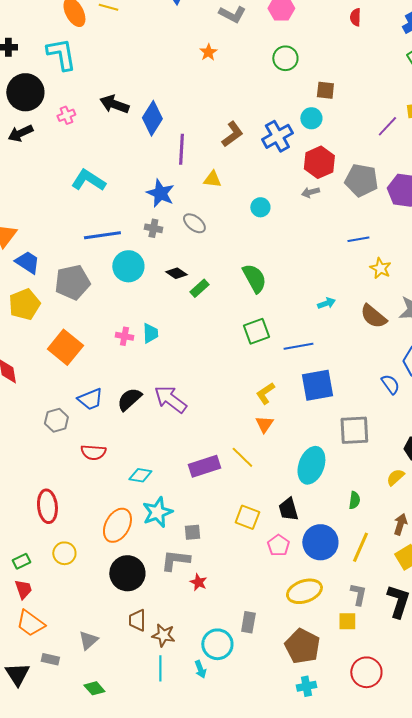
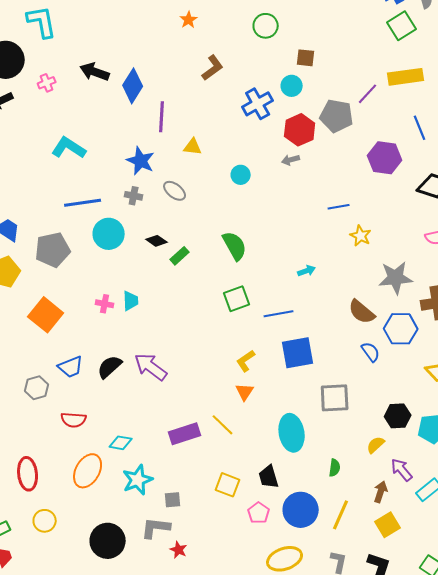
brown L-shape: (232, 134) -> (213, 68), moved
gray pentagon: (361, 180) -> (337, 116), moved
brown semicircle: (373, 316) -> (362, 312), moved
cyan ellipse: (311, 465) -> (292, 433), turned -30
orange ellipse: (117, 525) -> (88, 471), moved

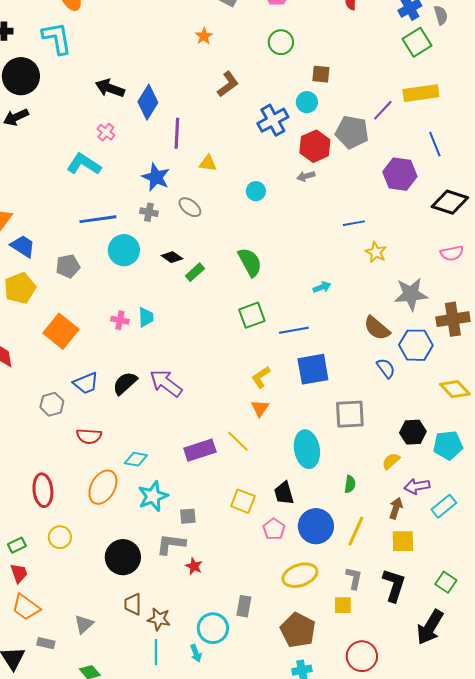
pink cross: (47, 83) -> (106, 132), moved, turned -30
gray pentagon: (53, 250) -> (68, 266), size x0.7
purple arrow: (402, 470) -> (417, 486), turned -60
yellow square: (388, 525) -> (403, 541), turned 30

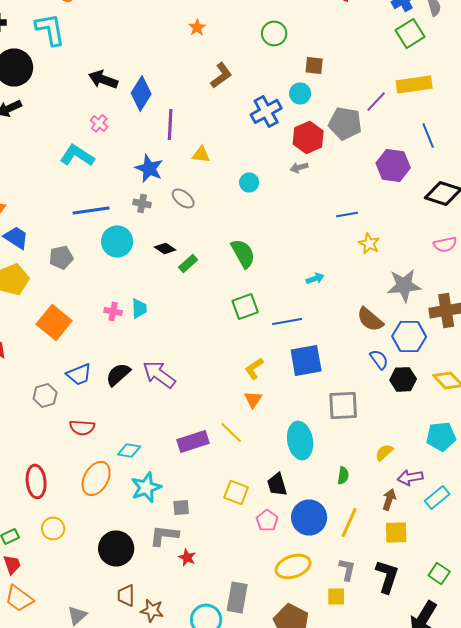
black hexagon: (413, 432) -> (403, 379), moved
gray rectangle: (244, 606) -> (237, 597), size x1.4

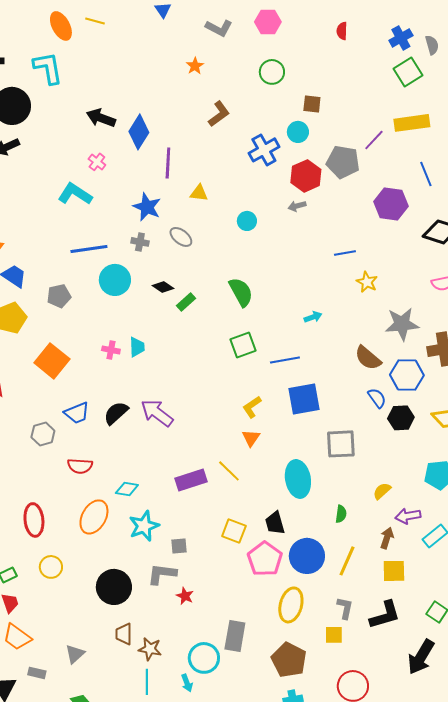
pink pentagon: (267, 520) -> (265, 559), size x1.6
yellow ellipse: (293, 566) -> (291, 605), turned -56
black L-shape: (387, 576) -> (385, 615), turned 56

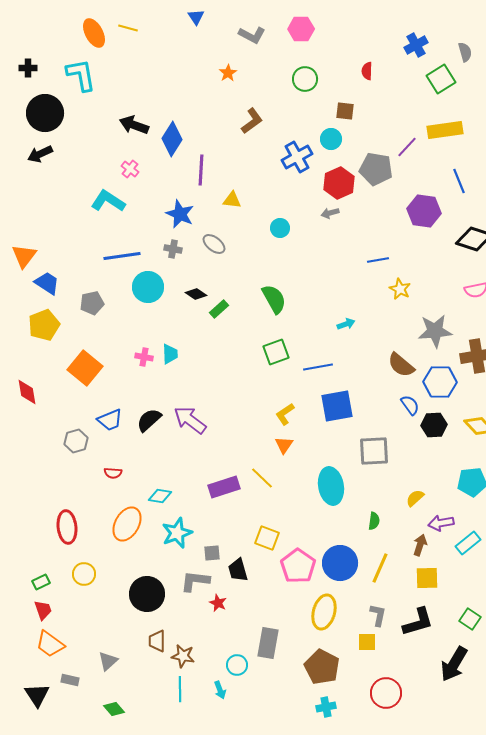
red semicircle: (342, 31) -> (367, 71), moved
blue cross: (401, 38) -> (416, 45), moved
red semicircle: (80, 466) -> (113, 473), size x0.7
black trapezoid: (275, 523) -> (238, 570), moved
cyan circle: (204, 658) -> (237, 665), size x0.7

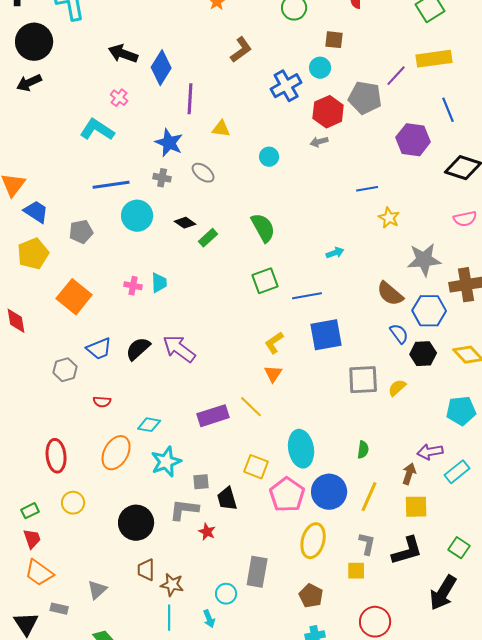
cyan ellipse: (331, 486) -> (301, 449), moved
yellow semicircle: (415, 498) -> (397, 388), moved
brown pentagon: (322, 667) -> (311, 596), size x0.7

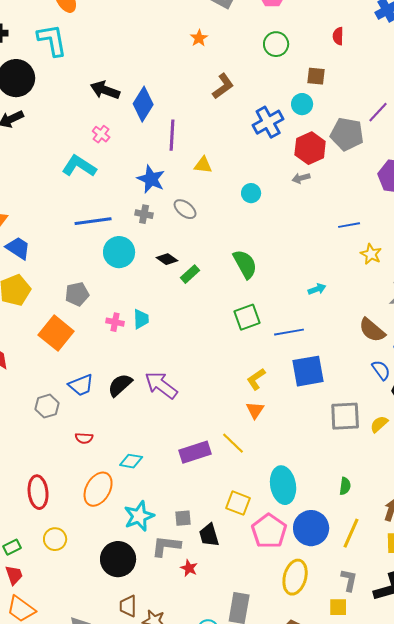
gray pentagon: (81, 232) -> (77, 294), moved
cyan star: (166, 462) -> (139, 516), moved

